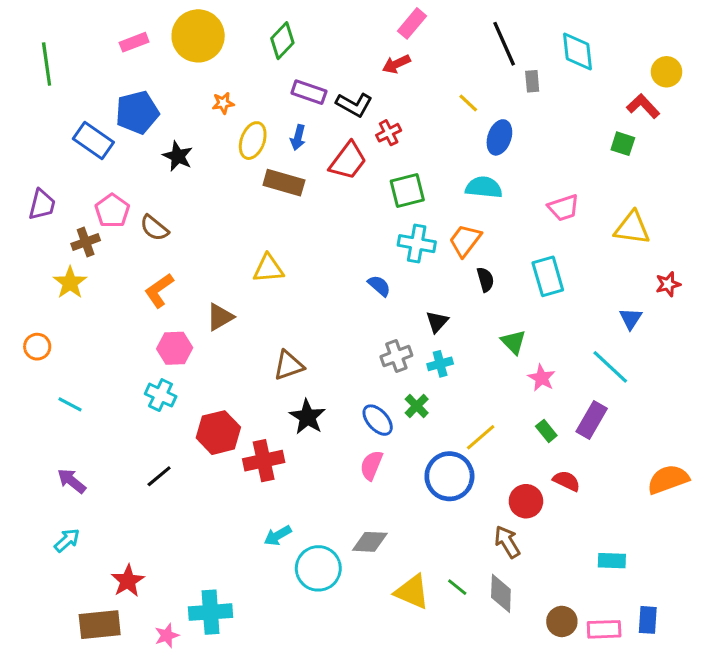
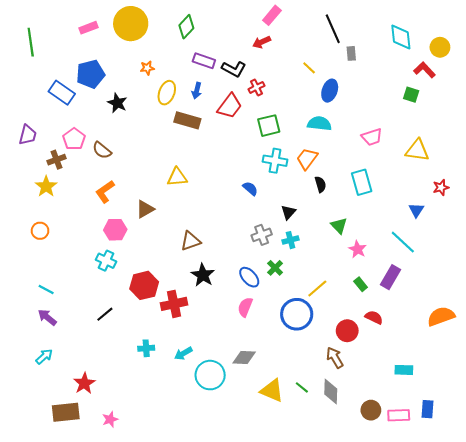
cyan diamond: (577, 52) -> (401, 37), moved
orange circle: (37, 347) -> (40, 231), moved
cyan line: (70, 404) -> (46, 290), moved
cyan cross: (211, 612) -> (146, 348), moved, size x0.6

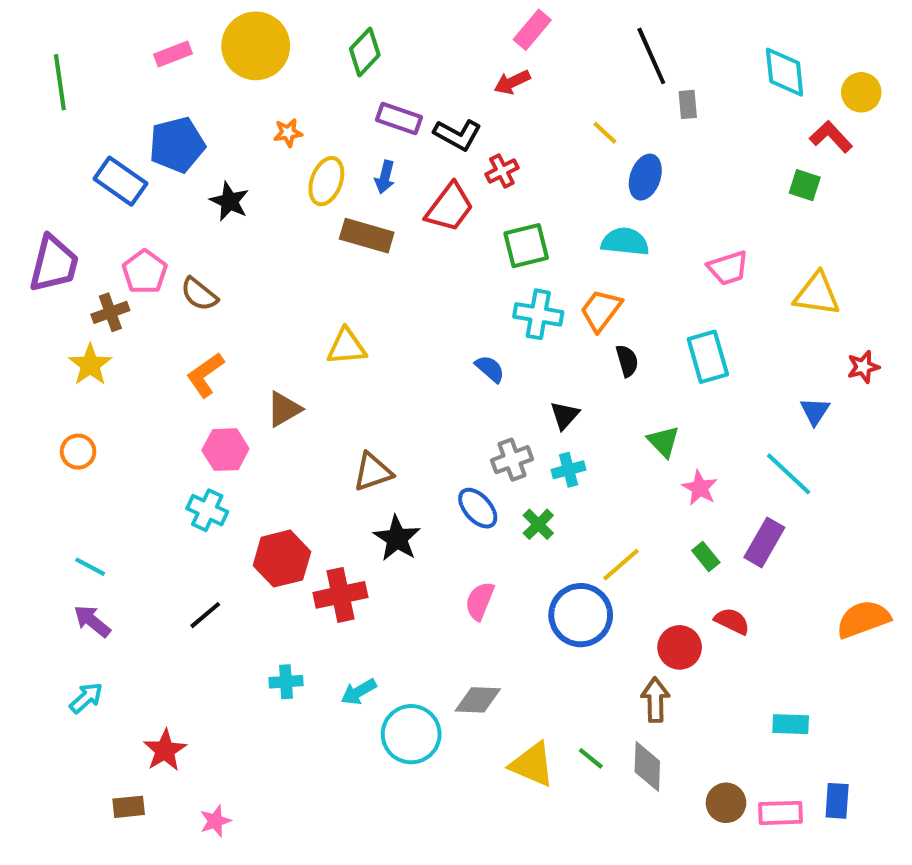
purple trapezoid: (28, 135) -> (54, 264), size x1.4
blue ellipse: (249, 277) -> (478, 508), moved
brown arrow: (335, 358) -> (655, 700), turned 30
brown rectangle: (66, 412) -> (129, 807), size x0.6

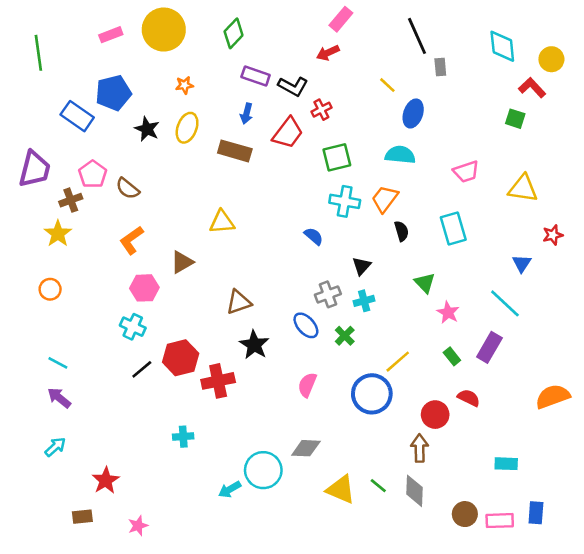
yellow ellipse: (326, 181) -> (187, 128), moved
black line: (205, 615) -> (142, 369), moved
cyan arrow: (359, 692) -> (230, 489), moved

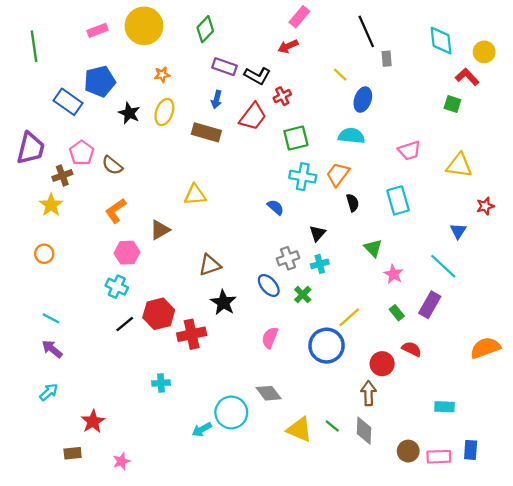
gray diamond: (306, 448) -> (269, 393), turned 50

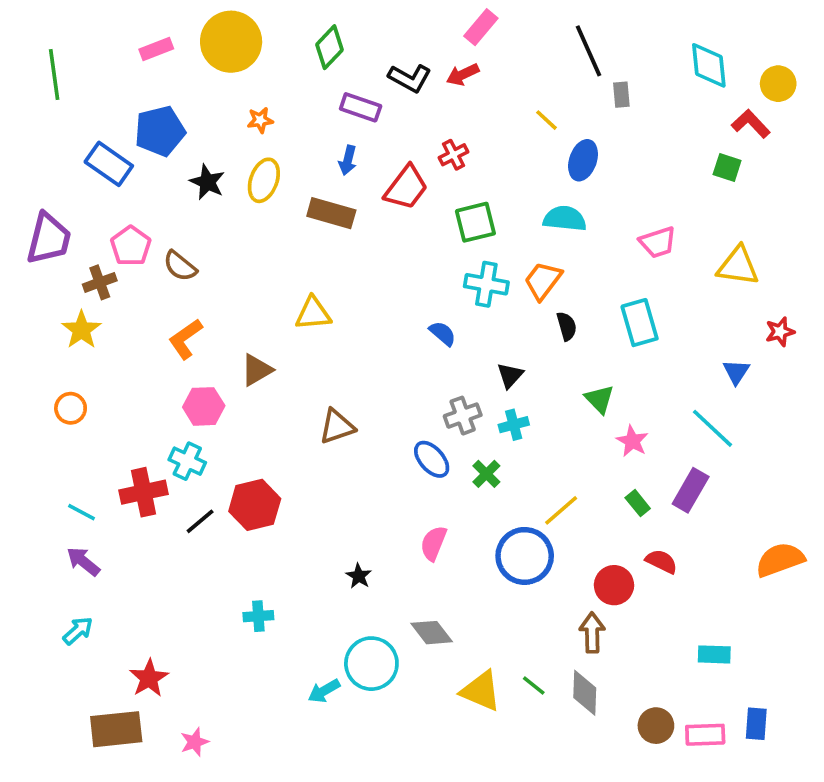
black L-shape: (257, 76) -> (410, 78), moved
black star: (223, 302) -> (359, 576), moved, size x0.6
red cross: (192, 334) -> (143, 492), moved
brown rectangle: (73, 453) -> (116, 729), size x1.8

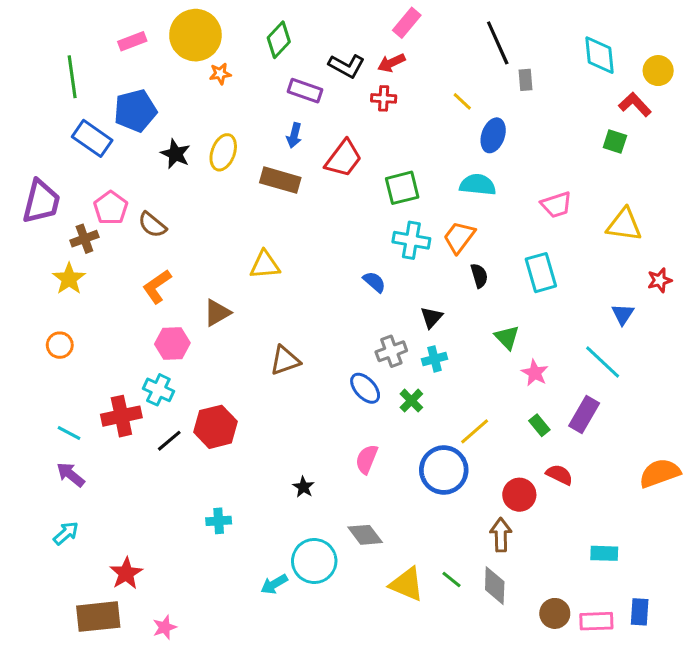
green line: (54, 75) -> (72, 77), moved
orange star: (260, 120) -> (220, 74), moved
red cross: (454, 155) -> (384, 98), moved, turned 30

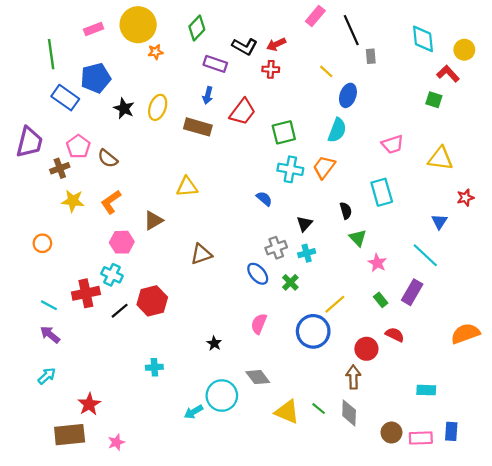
pink rectangle: (407, 23) -> (315, 16), moved
cyan semicircle: (478, 185) -> (337, 130), turned 105
black semicircle: (479, 276) -> (346, 211), moved
yellow star: (69, 279) -> (73, 201), moved, turned -30

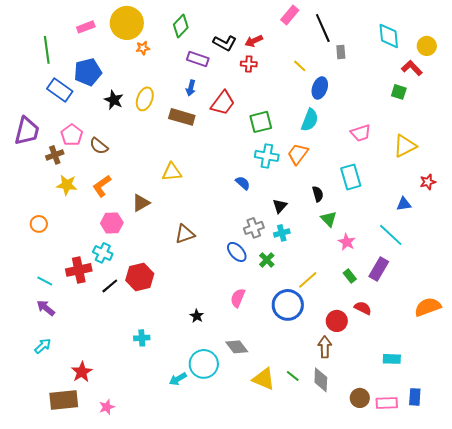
yellow triangle: (440, 158) -> (405, 146), turned -35
blue triangle: (439, 222) -> (404, 204), turned 49

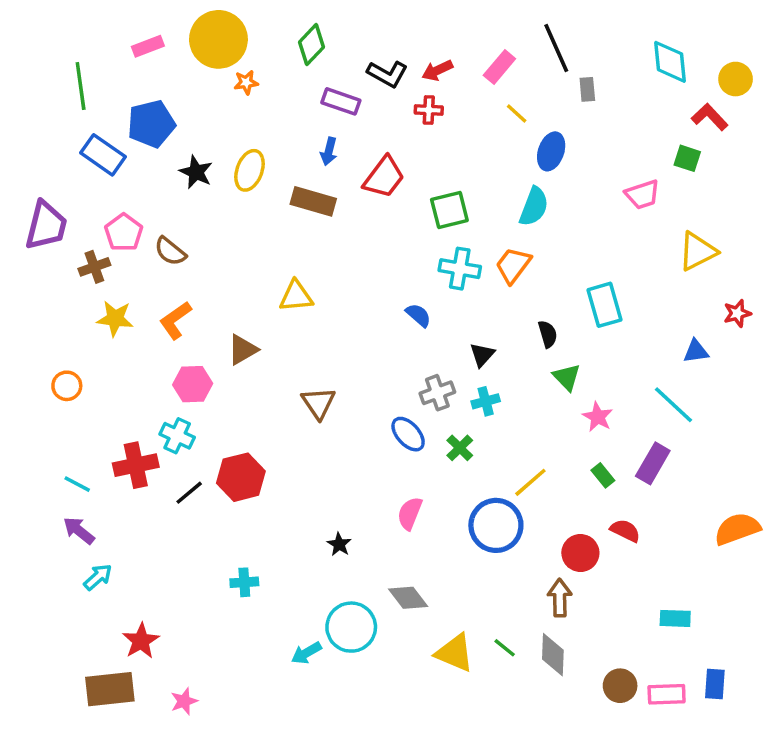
pink rectangle: (290, 15) -> (499, 67), moved
pink trapezoid: (361, 133) -> (642, 194), moved
brown triangle: (185, 234) -> (318, 403), turned -45
cyan arrow: (43, 346) -> (98, 577), moved

